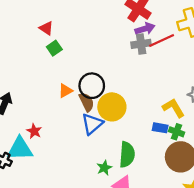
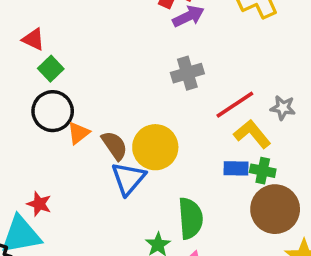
red line: (162, 40) -> (235, 105), moved
gray cross: (141, 44) -> (187, 73), moved
black circle: (92, 86) -> (53, 111), moved

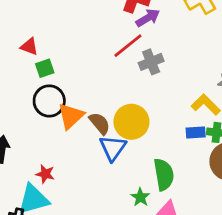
green square: (51, 69) -> (45, 68), turned 30
red line: (235, 105) -> (128, 46), moved
orange triangle: (78, 133) -> (71, 116), size x1.5

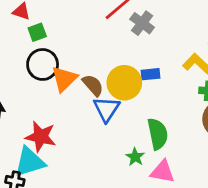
gray cross: (151, 62) -> (142, 23), turned -30
blue rectangle: (196, 132) -> (151, 74), moved
red star: (45, 174) -> (41, 137), size x1.6

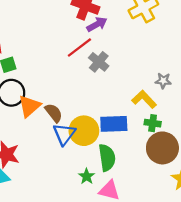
blue rectangle: (151, 74) -> (114, 124), moved, size x1.6
yellow circle: (124, 83) -> (84, 131), moved

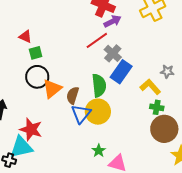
brown semicircle: (54, 113) -> (73, 95), turned -126
blue rectangle: (114, 124) -> (121, 72), moved, turned -55
green semicircle: (107, 158) -> (99, 85), moved

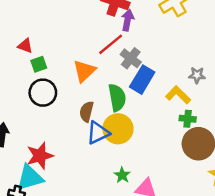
purple arrow: (112, 21) -> (128, 20), turned -48
orange triangle: (52, 89) -> (84, 71), moved
blue triangle: (81, 114) -> (98, 133), turned 30
red star: (31, 129) -> (40, 156), turned -30

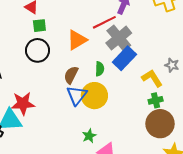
gray cross: (131, 58) -> (119, 38), size x1.4
green semicircle: (117, 98) -> (100, 69), size x0.6
green cross: (188, 119) -> (156, 100), turned -32
blue triangle: (98, 133) -> (77, 95), turned -40

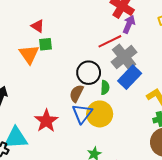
orange triangle: (77, 40) -> (29, 54), moved, turned -35
black circle: (37, 50) -> (89, 73), moved
red star: (23, 103) -> (46, 121), moved, turned -30

